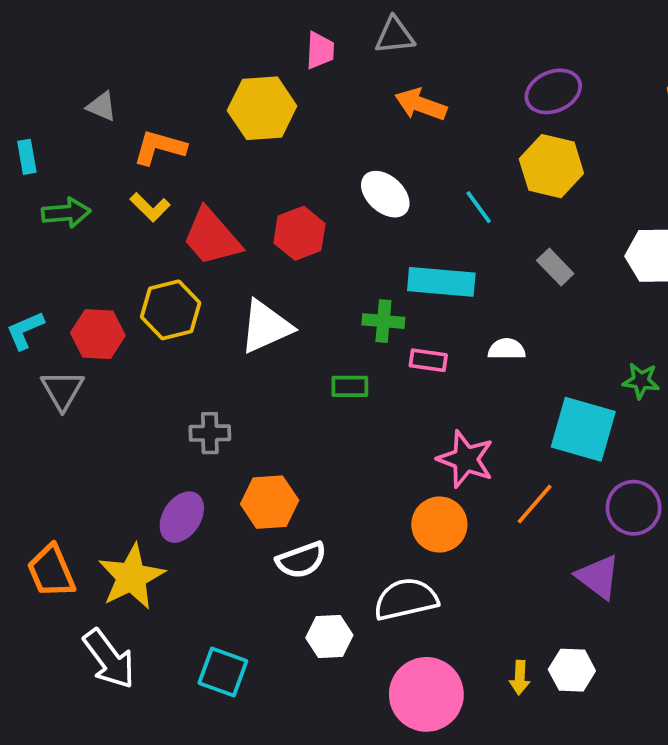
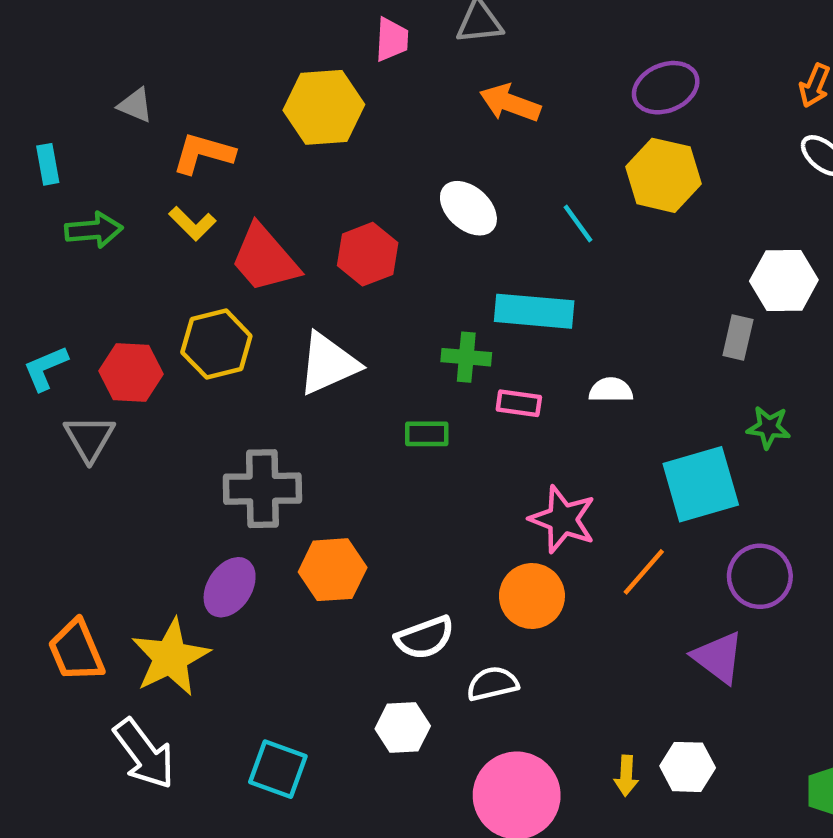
gray rectangle: (555, 267) -> (738, 337), moved, turned 57
cyan square: (583, 429) -> (701, 484), turned -32
gray cross: (210, 433) -> (262, 489), size x1.6
white semicircle: (301, 560) -> (425, 638), moved
white semicircle: (406, 599) -> (493, 684), size x0.7

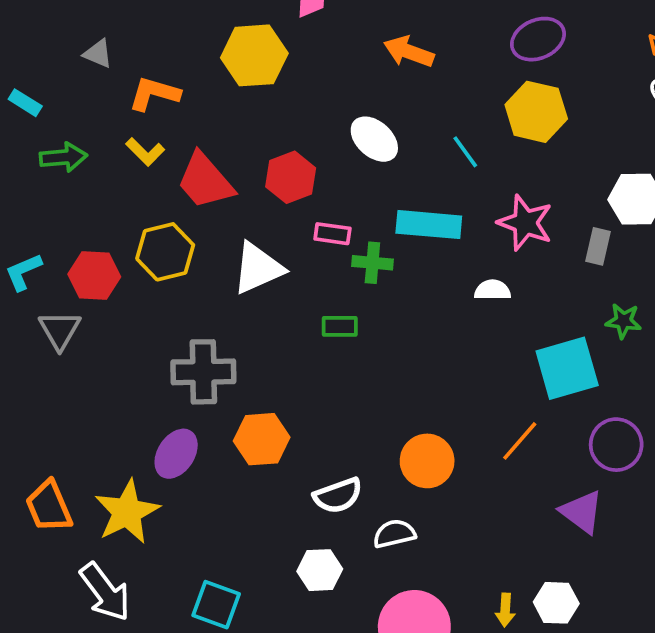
cyan rectangle: (48, 164) -> (25, 103), turned -48
pink rectangle: (519, 403) -> (332, 234), moved
pink star: (563, 519) -> (525, 223), moved

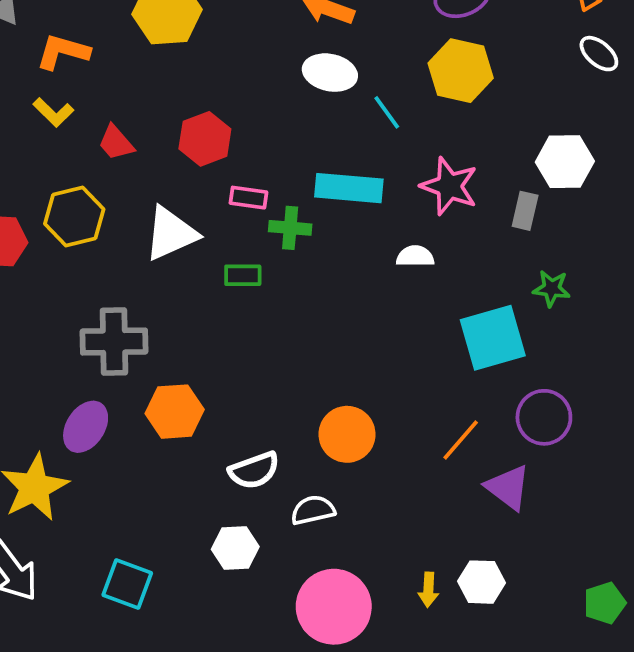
white ellipse: (374, 139) -> (330, 73), moved, turned -30
red trapezoid: (205, 181) -> (116, 143), size x0.6
green rectangle: (340, 326) -> (243, 275), moved
orange line: (520, 441) -> (461, 440), moved

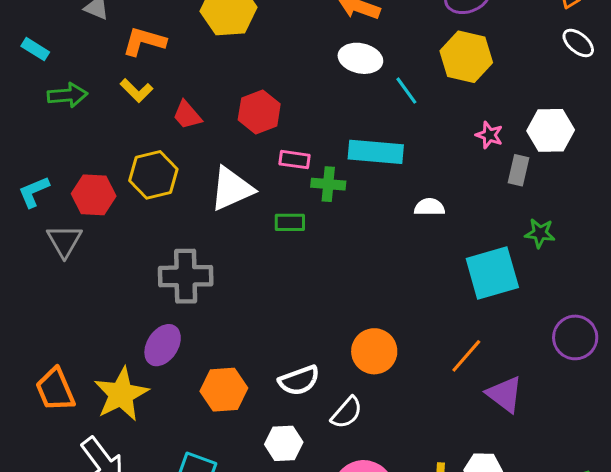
pink star: (449, 186) -> (489, 135), moved, size x0.6
orange hexagon: (175, 412) -> (224, 390), moved
purple circle: (544, 417) -> (575, 337), moved
white semicircle: (313, 510) -> (347, 413), turned 144

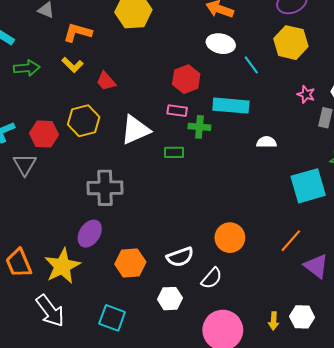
red hexagon: (259, 112) -> (186, 79), moved

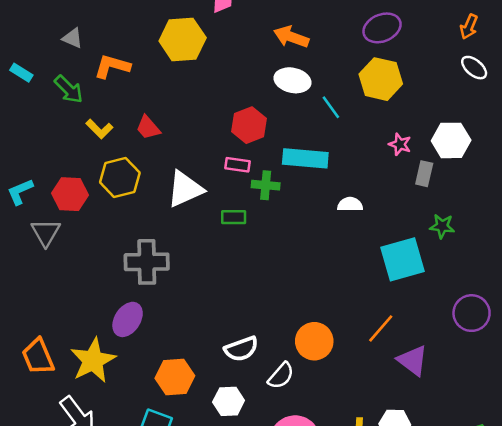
yellow L-shape: (72, 65) -> (99, 129), moved
green arrow: (27, 68) -> (69, 89), moved, turned 50
orange circle: (230, 238) -> (314, 341), moved
orange hexagon: (130, 263) -> (175, 377), moved

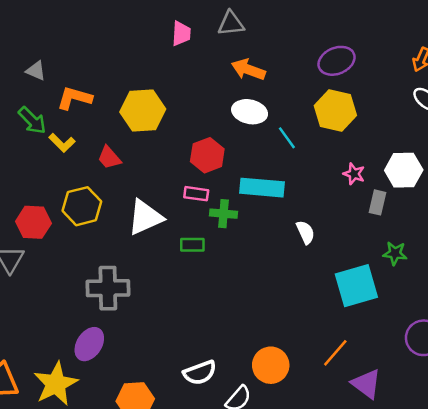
yellow hexagon: (183, 39) -> (143, 110), moved
yellow L-shape: (99, 129) -> (62, 143), moved
white semicircle: (350, 204) -> (305, 232), turned 65

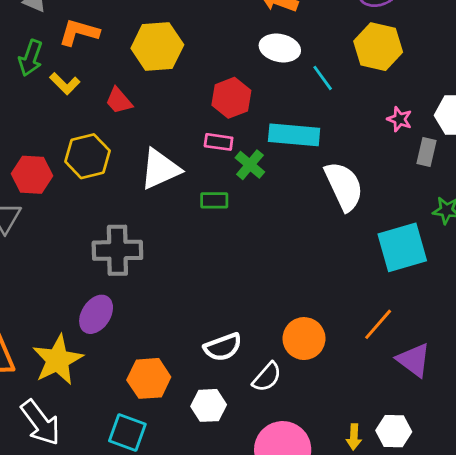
green arrow: (32, 120) -> (31, 58), turned 64
green cross: (223, 214) -> (250, 165), turned 35
white semicircle: (305, 232) -> (344, 186), size x1.8

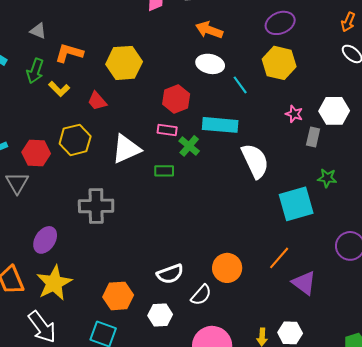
purple ellipse: (96, 314) -> (45, 240), moved

